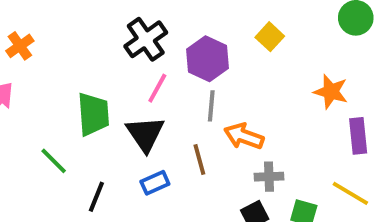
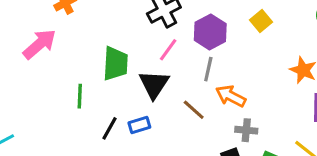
brown line: (199, 160) -> (194, 110), turned -40
green line: (54, 161) -> (80, 96), turned 40
blue rectangle: (155, 183) -> (139, 125), moved

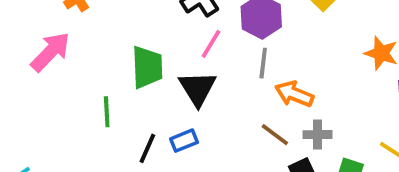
brown line: (194, 110) -> (275, 135), moved

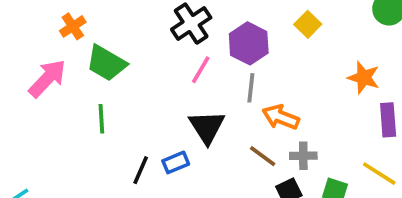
green trapezoid: (147, 67) -> (106, 63), moved, turned 123
black triangle: (198, 88) -> (207, 127), moved
green line: (107, 112) -> (101, 119), moved

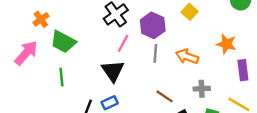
orange arrow: (281, 117) -> (187, 57), moved
black triangle: (207, 127) -> (113, 71), moved
gray cross: (303, 156) -> (202, 89), moved

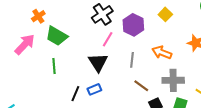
gray line: (155, 53) -> (132, 60), moved
gray cross: (202, 89) -> (173, 80), size x1.5

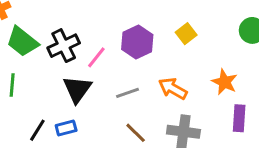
black cross: (102, 14) -> (64, 46), moved
gray line: (132, 60) -> (127, 93), turned 56

